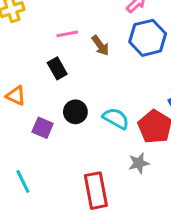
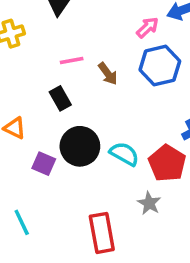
black circle: (75, 112) -> (80, 146), size x1.5
gray star: (139, 163) -> (149, 203), turned -30

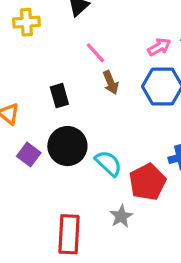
pink line: (72, 61) -> (96, 53), moved, turned 45

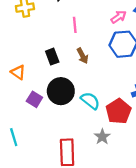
pink line: (96, 53) -> (75, 25), turned 42
brown arrow: (111, 82) -> (83, 56), moved

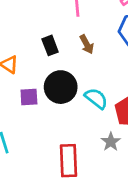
purple square: (34, 99) -> (29, 97), turned -35

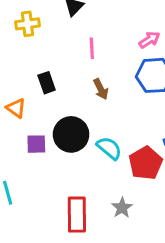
black rectangle: (50, 45) -> (47, 83), moved
gray star: (111, 142) -> (122, 208), moved

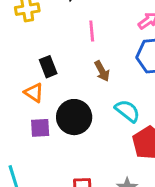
orange triangle: (16, 108) -> (34, 93), moved
cyan semicircle: (109, 148) -> (127, 111), moved

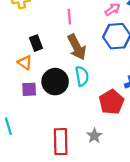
brown arrow: (102, 71) -> (77, 47), size x1.6
cyan semicircle: (127, 111) -> (82, 76), moved, turned 42

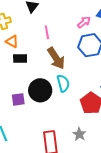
black rectangle: (36, 43) -> (20, 58), turned -64
orange triangle: (25, 63) -> (12, 41), moved

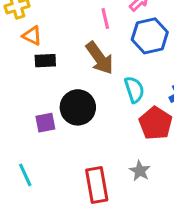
pink line: (47, 32) -> (105, 18), moved
cyan semicircle: (63, 83) -> (134, 90), moved

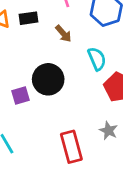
brown arrow: (100, 58) -> (63, 34), size x0.6
black rectangle: (45, 61) -> (29, 18), moved

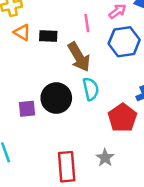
brown arrow: (63, 34) -> (79, 57), size x1.6
cyan semicircle: (97, 59) -> (91, 89), moved

